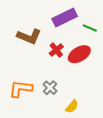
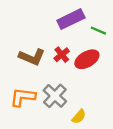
brown L-shape: (29, 36) -> (32, 57), moved
gray cross: (50, 88) -> (55, 96), size x1.5

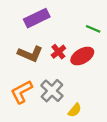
purple rectangle: (71, 19) -> (37, 18), moved
orange L-shape: (23, 97) -> (22, 92), turned -35

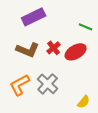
yellow semicircle: (75, 110) -> (84, 102), moved

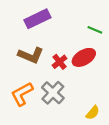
red cross: (54, 48) -> (60, 62), moved

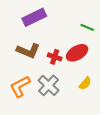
red cross: (60, 62) -> (55, 57), turned -32
yellow semicircle: (93, 113) -> (85, 83), moved

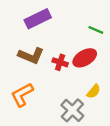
gray cross: (49, 85) -> (72, 110), moved

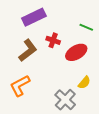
brown L-shape: (31, 56) -> (28, 50), turned -60
red cross: (60, 62) -> (53, 40), moved

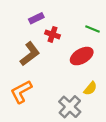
purple rectangle: (34, 17) -> (36, 18), size x0.6
red cross: (53, 40) -> (53, 34), moved

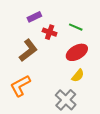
green line: (92, 29) -> (76, 27), moved
yellow semicircle: (90, 88) -> (78, 76), moved

